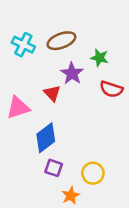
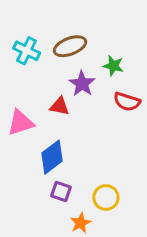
red triangle: (52, 93) -> (60, 106), turned -36

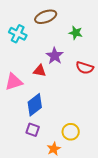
brown ellipse: (70, 46) -> (46, 17), moved
green star: (113, 66) -> (76, 33), moved
purple square: (61, 192) -> (33, 130), moved

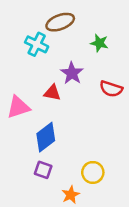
cyan cross: (18, 34) -> (37, 44), moved

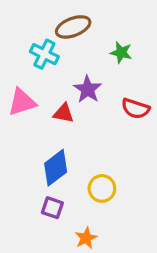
pink triangle: (18, 107) -> (22, 102), moved
yellow circle: (93, 172) -> (102, 188), moved

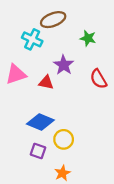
red semicircle: (136, 109) -> (98, 79), turned 42
blue diamond: (56, 168) -> (40, 122), turned 60
yellow circle: (102, 188) -> (64, 139), moved

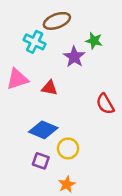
purple star: (64, 65) -> (74, 57), moved
red semicircle: (98, 79) -> (105, 104), moved

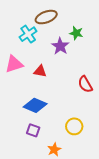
cyan cross: (35, 42) -> (28, 34), turned 30
yellow circle: (68, 148) -> (74, 126), moved

